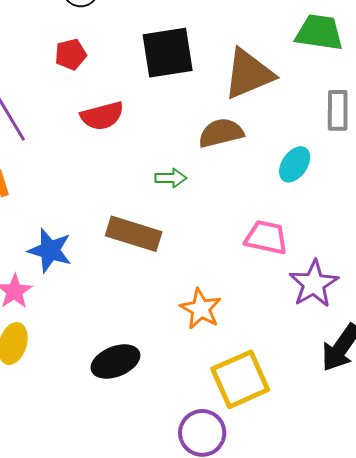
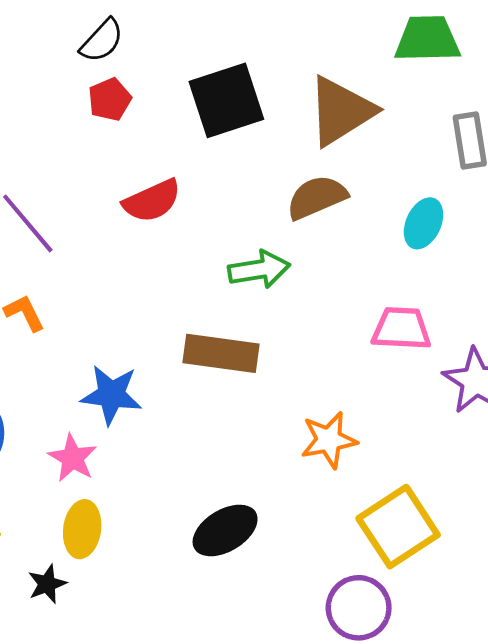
red pentagon: (71, 54) -> (110, 99), moved
green arrow: (171, 178) -> (259, 270), size x1.4
orange star: (201, 309) -> (329, 440), turned -30

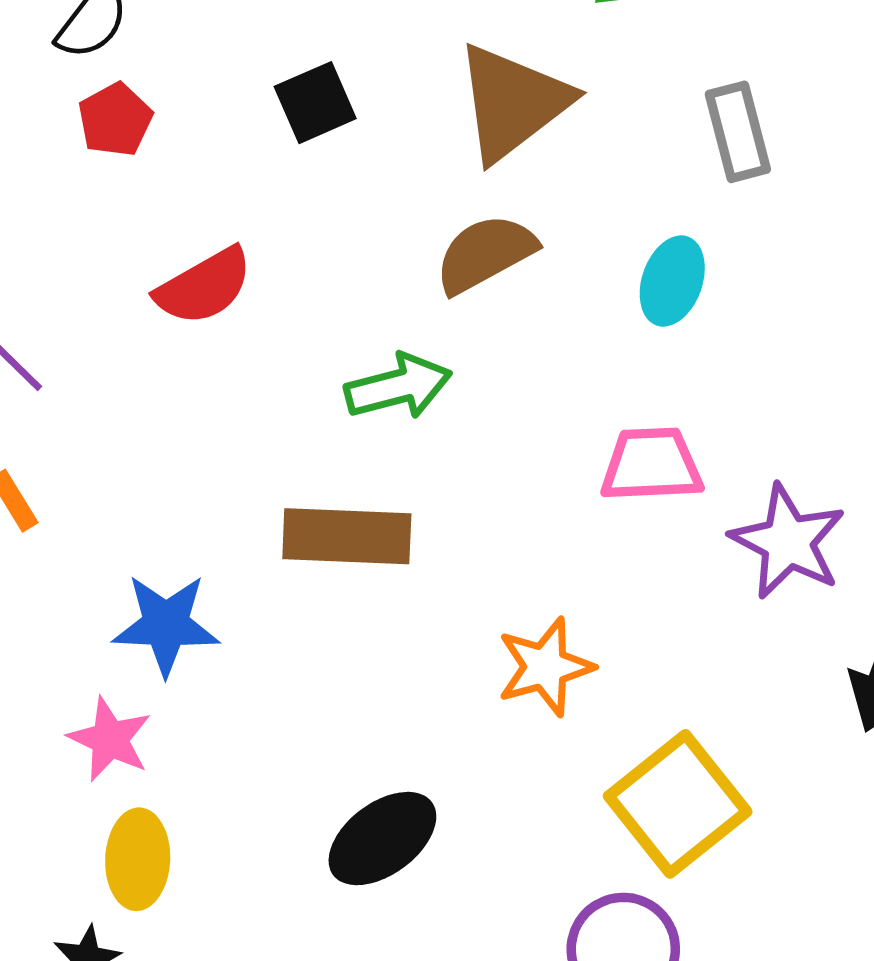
black square: (226, 100) -> (315, 103), size x0.6

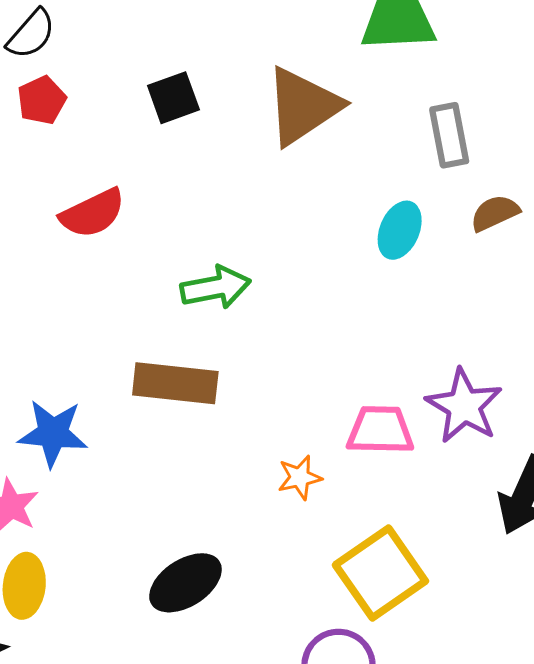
brown semicircle: (485, 254) -> (495, 213), moved, size x0.7
pink trapezoid: (651, 465) -> (380, 430), moved
orange star: (545, 667) -> (300, 477), size x0.7

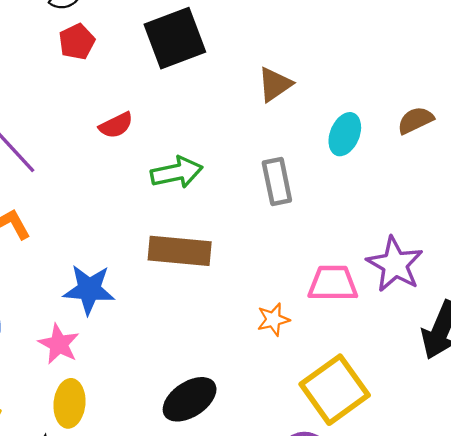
black square: (173, 98) -> (175, 38), size x1.6
brown triangle: (303, 106) -> (275, 84), moved, size x0.6
gray rectangle: (449, 135) -> (277, 181), moved
red semicircle: (93, 213) -> (116, 125), size x0.7
green arrow: (216, 287) -> (177, 172), moved

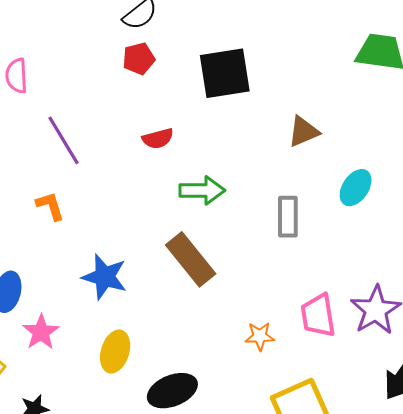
brown rectangle: (180, 251) -> (191, 259), turned 34
pink trapezoid: (333, 283) -> (318, 315), turned -111
pink star: (59, 344) -> (41, 332), moved
yellow ellipse: (69, 403) -> (115, 352), moved

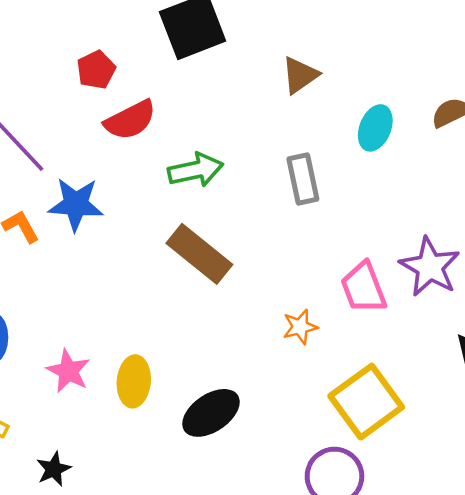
red pentagon: (139, 59) -> (96, 70), moved
red semicircle: (158, 139) -> (130, 120), size x1.4
blue star: (105, 277) -> (76, 204), moved
pink star: (41, 332) -> (68, 371), moved

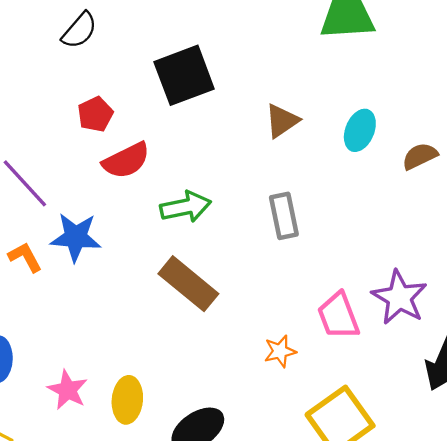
cyan ellipse: (375, 128) -> (360, 130), moved

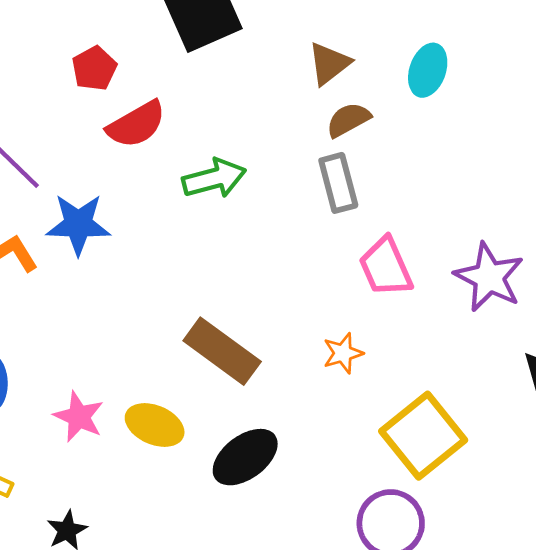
brown semicircle: (420, 156) -> (348, 120), moved
brown rectangle: (188, 284) -> (222, 351), moved
pink trapezoid: (338, 316) -> (386, 267), moved
yellow ellipse: (127, 400) -> (155, 425), turned -69

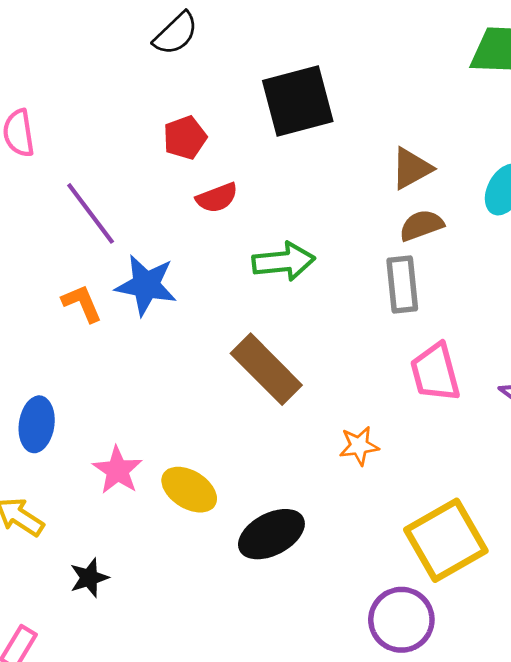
red semicircle: (136, 124) -> (217, 198), size x0.7
brown rectangle: (222, 351) -> (266, 369), moved
orange star: (343, 353) -> (359, 446), moved

